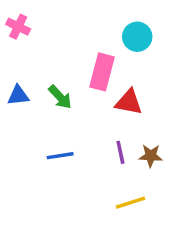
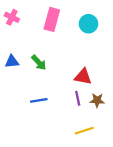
pink rectangle: (102, 72) -> (52, 19), moved
red triangle: (129, 102) -> (83, 77), moved

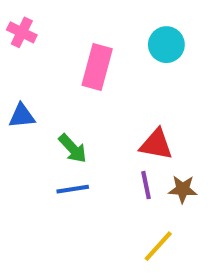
pink rectangle: (52, 19) -> (97, 67), moved
green arrow: (39, 63) -> (73, 148), moved
yellow line: (84, 131) -> (158, 246), turned -30

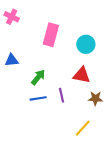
cyan circle: (166, 45) -> (86, 44), moved
green arrow: (73, 148) -> (38, 77), turned -98
purple line: (146, 185) -> (61, 95), moved

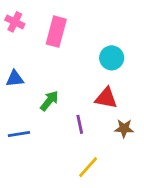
pink rectangle: (51, 35) -> (56, 32), moved
blue line: (38, 98) -> (19, 134), moved
yellow line: (83, 128) -> (88, 167), moved

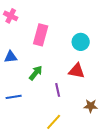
pink rectangle: (56, 32) -> (41, 35), moved
brown star: (124, 128) -> (91, 106), moved
yellow line: (88, 167) -> (54, 122), moved

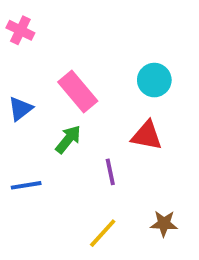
pink rectangle: (41, 35) -> (78, 92), moved, turned -55
blue triangle: (11, 57) -> (20, 109), turned -32
brown star: (91, 106) -> (164, 224), moved

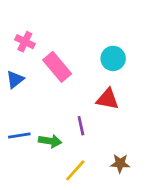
pink cross: (20, 30) -> (25, 42), moved
green arrow: (68, 139) -> (50, 141), moved, turned 60

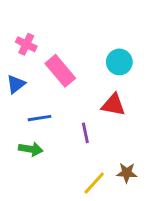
blue line: (19, 135) -> (40, 118), moved
green arrow: (50, 141) -> (31, 149), moved
yellow line: (75, 170) -> (94, 183), moved

